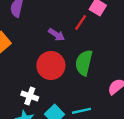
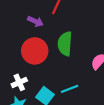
white cross: (30, 96) -> (19, 82), turned -35

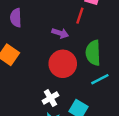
cyan line: (70, 89) -> (100, 79), moved

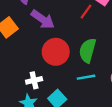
purple arrow: (60, 33) -> (43, 19), moved, size x1.5

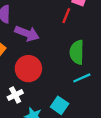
red circle: (56, 52) -> (28, 69), moved
white cross: (34, 80) -> (15, 95), moved

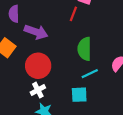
white cross: (15, 95) -> (38, 90), moved
cyan square: (60, 105) -> (79, 95), moved, turned -35

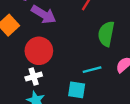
green semicircle: (84, 49) -> (106, 34), moved

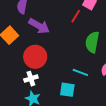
cyan line: (92, 70) -> (80, 72), turned 35

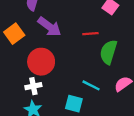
red line: (76, 16) -> (90, 34), moved, turned 48

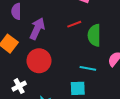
purple arrow: (49, 27) -> (37, 29), turned -85
white cross: (33, 86) -> (19, 86), moved

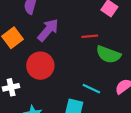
green semicircle: (94, 35) -> (108, 54), turned -85

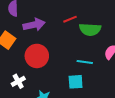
purple arrow: (48, 30) -> (34, 25), turned 55

